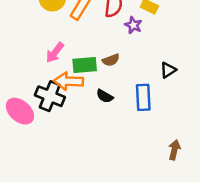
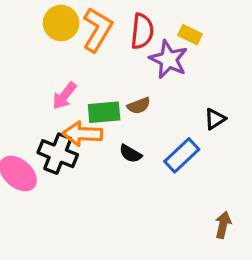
purple star: (133, 25) -> (169, 59), size x1.6
blue rectangle: (143, 97) -> (182, 155), turned 50

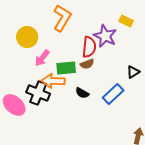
yellow circle: (61, 23) -> (27, 37), moved
red semicircle: (142, 31) -> (89, 47), moved
yellow rectangle: (190, 35) -> (126, 21), moved

